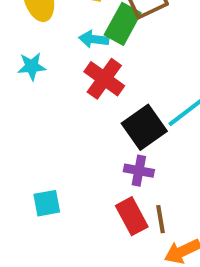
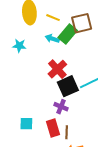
red cross: (104, 79) -> (57, 69), moved
cyan square: (47, 203) -> (26, 124), moved

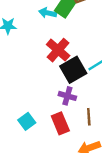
cyan square: (26, 124) -> (27, 121), turned -32
brown line: (67, 132) -> (89, 117), moved

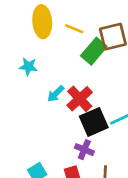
cyan arrow: (48, 13) -> (56, 94), moved, turned -63

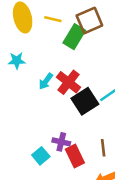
purple cross: (84, 150) -> (61, 142), moved

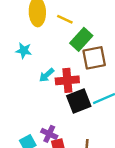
brown square: (89, 20) -> (94, 58), moved
red cross: (69, 82) -> (67, 80), turned 35

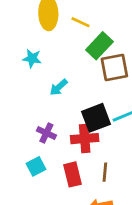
red cross: (67, 80) -> (85, 139), moved
purple cross: (49, 134) -> (46, 133), moved

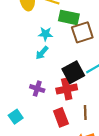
green rectangle: (99, 46) -> (69, 17), turned 66
cyan star: (32, 58) -> (45, 34), moved
cyan square: (36, 166) -> (16, 117), moved

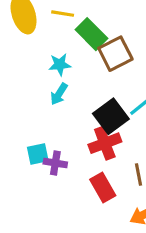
green rectangle: (69, 17) -> (92, 34), turned 42
purple cross: (37, 89) -> (55, 163), moved
cyan square: (16, 117) -> (38, 154), moved, turned 32

